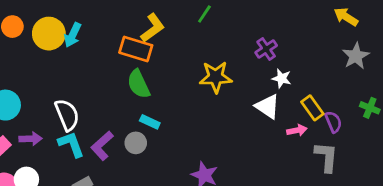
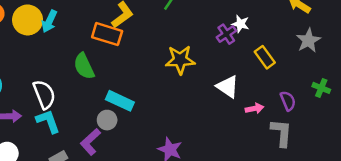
white star: (282, 78) -> (240, 24), moved
green semicircle: (139, 84) -> (84, 66), moved
yellow rectangle: (312, 108) -> (265, 57), moved
cyan rectangle: (150, 122) -> (120, 101), size x1.5
purple L-shape: (102, 146) -> (90, 142), moved

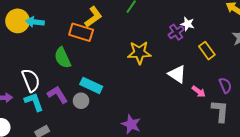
cyan arrow: (49, 21) -> (35, 22), turned 72
pink arrow: (255, 108) -> (199, 92), turned 48
purple L-shape: (90, 142) -> (57, 95), moved, turned 100

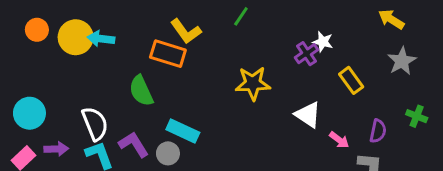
yellow L-shape: (93, 17) -> (186, 31), turned 90
purple semicircle: (225, 85) -> (378, 131), turned 35

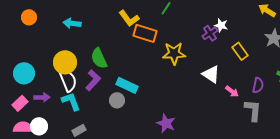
yellow circle: (76, 37) -> (65, 62), moved
orange rectangle: (168, 54) -> (145, 33), moved
purple L-shape: (134, 144) -> (93, 80), moved, turned 75

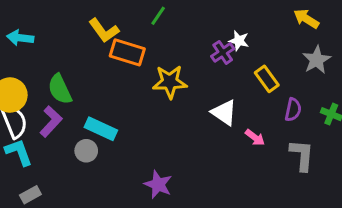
purple semicircle: (258, 85) -> (293, 110), moved
gray L-shape: (253, 110) -> (302, 155), moved

